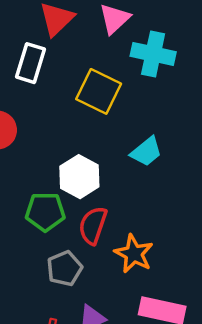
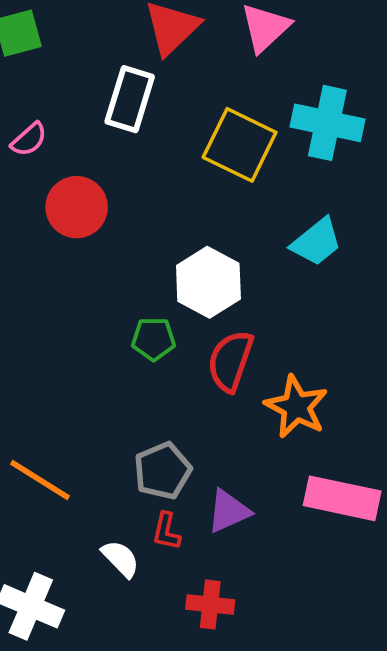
cyan cross: (153, 54) -> (327, 123), moved
green pentagon: (45, 212) -> (154, 339), size x0.7
gray pentagon: (65, 269) -> (163, 471), moved

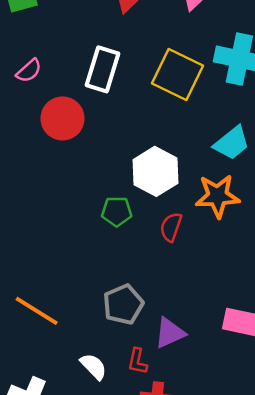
white rectangle: (130, 99) -> (103, 69), moved
red semicircle: (230, 361) -> (171, 227), size x0.7
orange star: (296, 407) -> (217, 196), moved, turned -30
red L-shape: (166, 531) -> (137, 361), moved

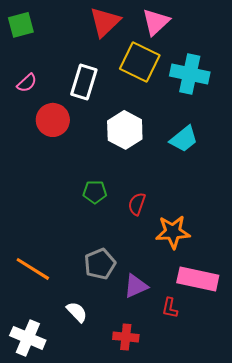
yellow square: (177, 75) -> (140, 62), moved
white hexagon: (155, 171) -> (125, 130), moved
orange star: (217, 196) -> (173, 232), moved
red L-shape: (137, 361) -> (170, 308), moved

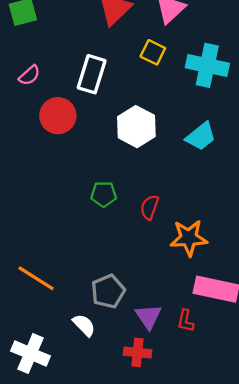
yellow square: (140, 62) -> (153, 52), size x0.6
gray pentagon: (100, 264) -> (108, 291), moved
purple triangle: (136, 286) -> (148, 316), moved, turned -40

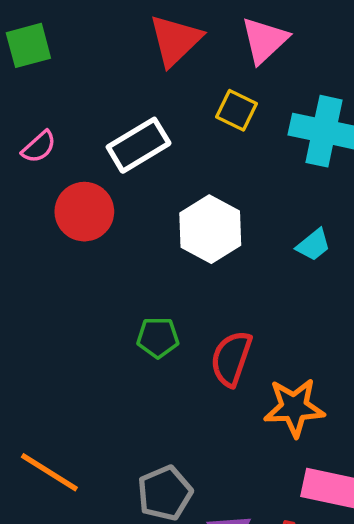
white rectangle: (92, 74) -> (139, 145), turned 42
cyan trapezoid: (201, 136) -> (313, 245), size x0.7
red semicircle: (149, 207) -> (231, 358), size x1.4

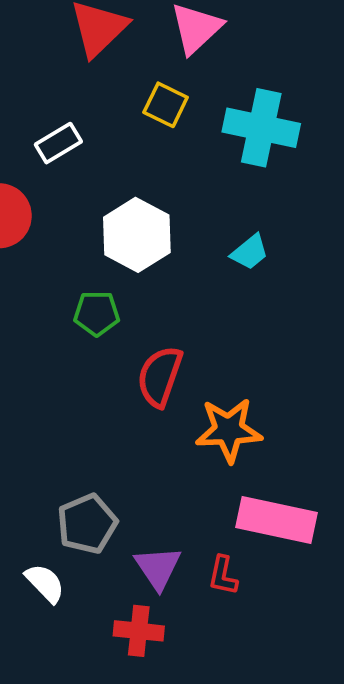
white rectangle: (139, 145) -> (58, 143), size x0.7
green pentagon: (158, 338) -> (97, 313), moved

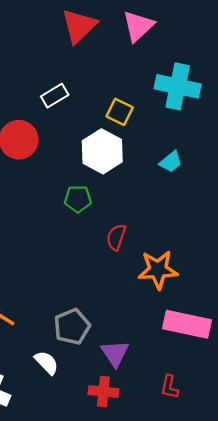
yellow square: (166, 105) -> (120, 112), moved
red semicircle: (160, 376) -> (116, 237), size x0.7
red L-shape: (223, 575) -> (170, 387), moved

